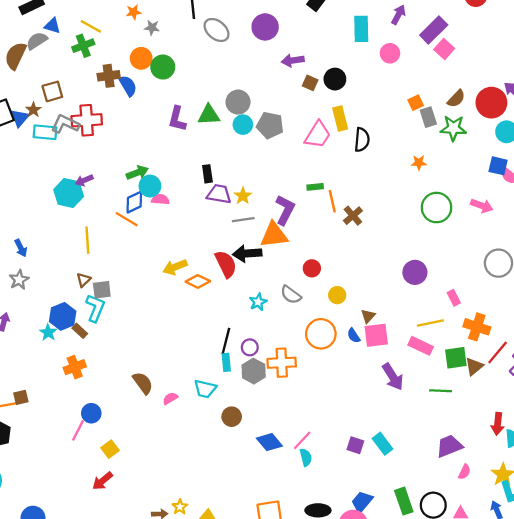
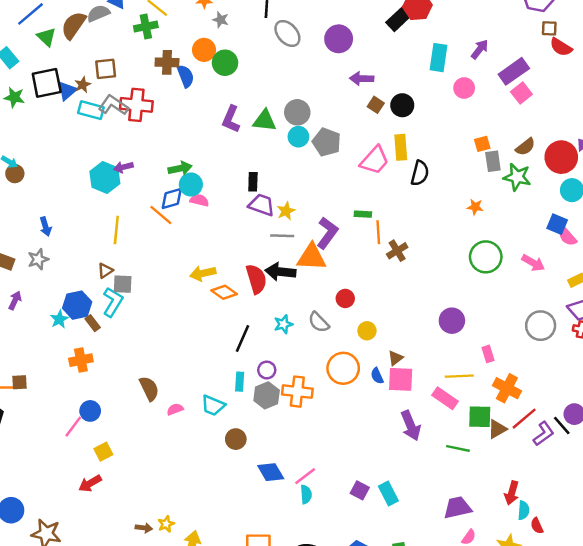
black line: (226, 341) -> (243, 339), moved

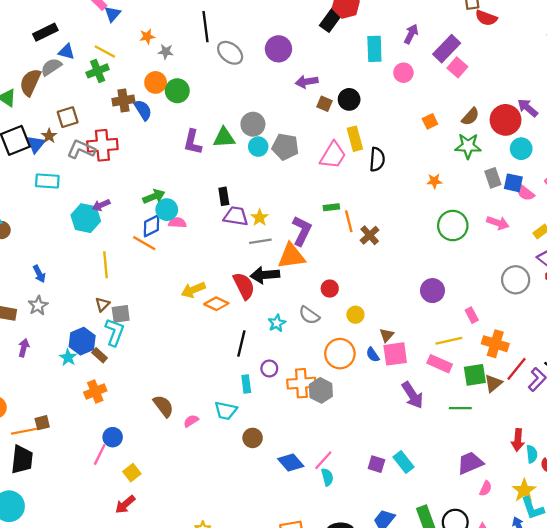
cyan rectangle: (91, 110) -> (47, 181), moved
gray rectangle: (493, 161) -> (493, 178), moved
gray hexagon: (267, 395) -> (321, 390), moved

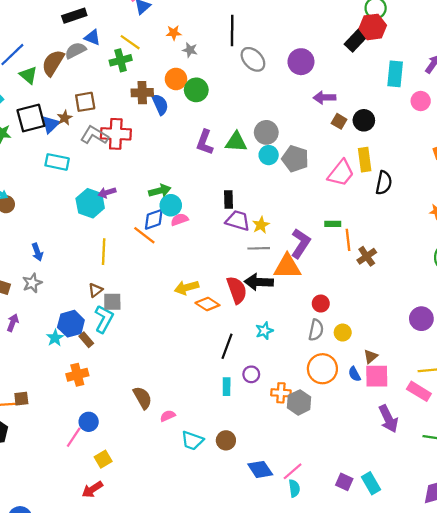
pink semicircle: (177, 223) -> (180, 220), turned -30
gray semicircle: (309, 315) -> (316, 330), moved, turned -120
orange cross: (301, 383) -> (281, 393), size x0.7
cyan trapezoid: (226, 411) -> (192, 441), moved

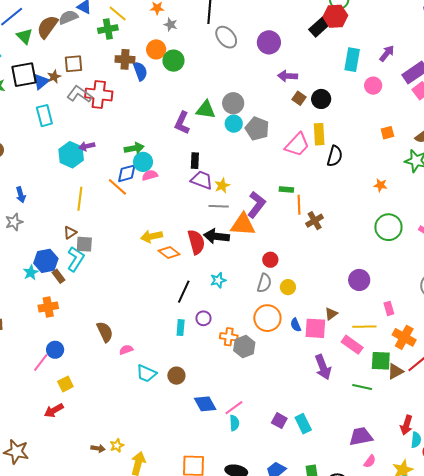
purple L-shape: (205, 142) -> (182, 123), moved
cyan rectangle: (57, 162) -> (44, 116), turned 60
brown triangle: (371, 356) -> (331, 314), moved

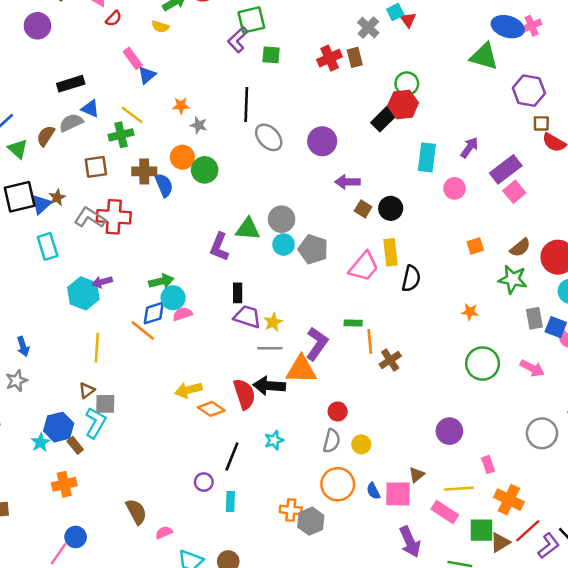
brown semicircle: (47, 27) -> (46, 136), size x0.7
brown square: (74, 64) -> (96, 167), moved
purple circle: (203, 318) -> (204, 482), moved

